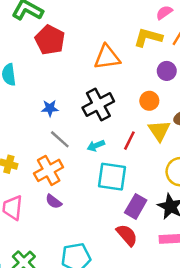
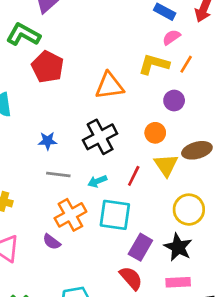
gray line: (60, 139) -> (58, 175), turned -35
orange cross: (49, 170) -> (70, 215), moved

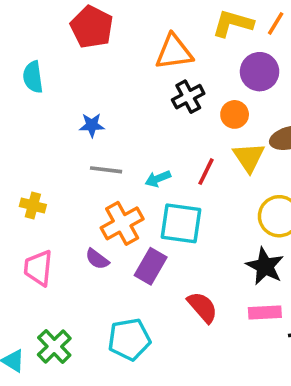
purple circle: (174, 101) -> (260, 72), size x1.4
black cross: (100, 137) -> (188, 97), moved, size x0.7
purple rectangle: (140, 247) -> (151, 266), moved

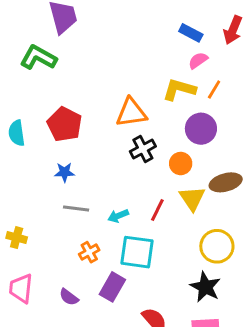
red pentagon: (92, 27) -> (64, 124), moved
orange cross: (122, 223) -> (89, 252), size x0.6
purple semicircle: (97, 259) -> (69, 297), moved

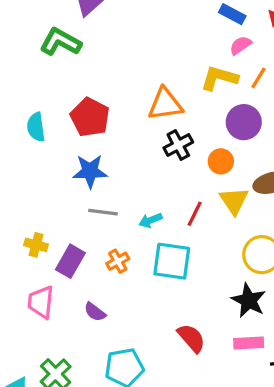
blue star: (64, 172) -> (90, 171), size x1.5
purple rectangle: (112, 287) -> (70, 261), moved

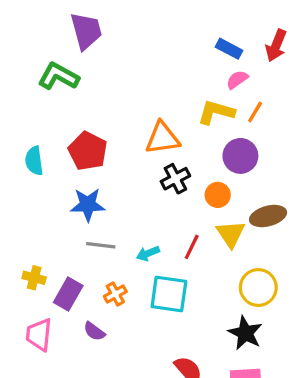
purple semicircle: (95, 312) -> (94, 331), moved

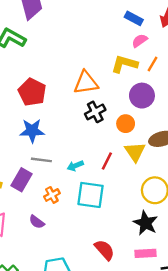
purple rectangle: (68, 294) -> (22, 180), moved

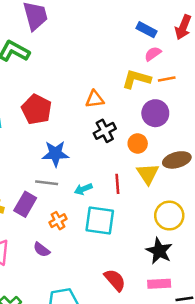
orange line: (152, 64) -> (167, 79), turned 49
orange triangle: (86, 83) -> (95, 99), size x0.7
blue star: (32, 131) -> (55, 154), moved
red line: (107, 161) -> (117, 184), turned -30

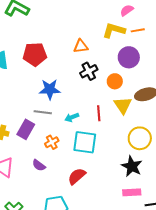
red pentagon: (37, 109) -> (35, 54), turned -30
red semicircle: (115, 280) -> (77, 176), moved, turned -90

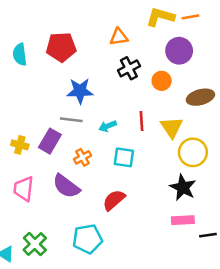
yellow triangle: (123, 105) -> (172, 127), moved
cyan square: (85, 142) -> (124, 157), size x0.7
purple semicircle: (39, 165) -> (66, 186), size x1.6

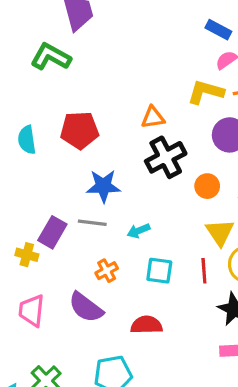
black cross: (129, 68) -> (166, 157), size x1.4
orange circle: (162, 81) -> (207, 186), moved
red line: (141, 121) -> (204, 271), moved
purple rectangle: (50, 141) -> (52, 232), moved
red semicircle: (114, 200) -> (147, 325), turned 40

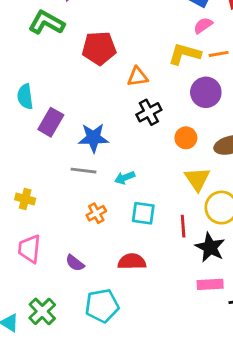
red pentagon: (79, 130) -> (99, 48), moved
black cross: (166, 157) -> (149, 112), size x0.7
purple rectangle: (52, 232) -> (51, 122), moved
red line: (204, 271) -> (183, 226), moved
purple semicircle: (86, 307) -> (75, 263), moved, size x0.6

